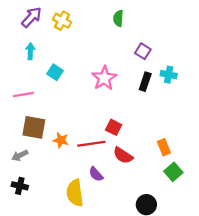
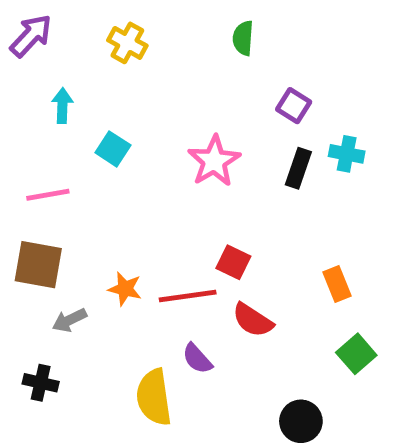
purple arrow: (32, 17) -> (31, 36), moved
brown square: (34, 127) -> (38, 265), moved
orange rectangle: (164, 147) -> (337, 284), moved
gray arrow: (20, 155) -> (70, 320), moved

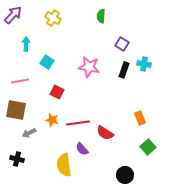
pink star: (214, 161) -> (89, 67), turned -30
red square: (233, 262) -> (57, 92), moved

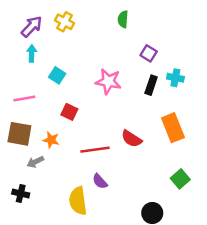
purple arrow: (13, 15) -> (32, 27), moved
orange rectangle: (140, 118) -> (173, 128), moved, size x1.6
orange star: (52, 120) -> (51, 140), moved
red semicircle: (105, 133) -> (132, 139), moved

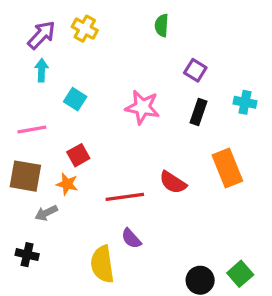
cyan cross: (175, 78) -> (245, 102), moved
red square: (69, 112) -> (78, 155), moved, turned 35
green square: (180, 179) -> (240, 274), moved

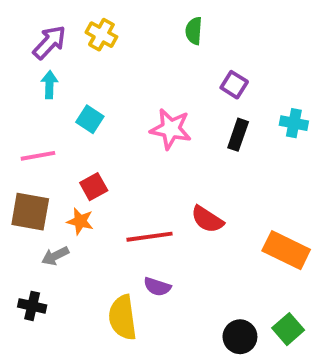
orange rectangle: (227, 168) -> (286, 250), moved, turned -42
purple semicircle: (131, 239) -> (157, 287), turned -30

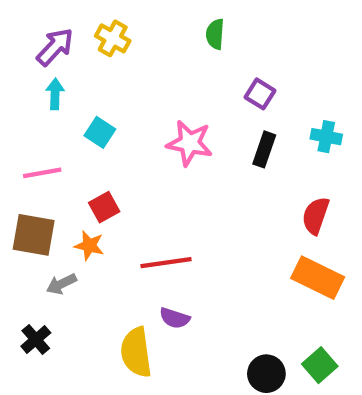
red semicircle: (207, 219) -> (316, 216), moved, turned 76
black cross: (32, 306) -> (36, 339), turned 36

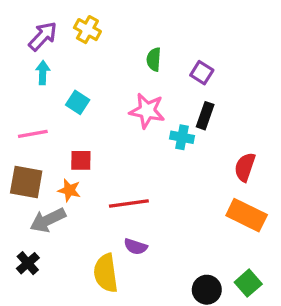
green semicircle: (215, 34) -> (154, 59), moved
cyan cross: (326, 137) -> (182, 137), moved
red square: (104, 207) -> (81, 160), turned 30
gray arrow: (61, 284) -> (48, 220), size x1.5

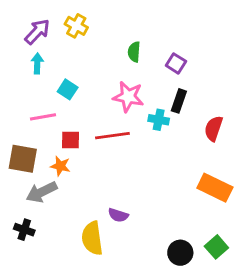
pink line: (33, 134) -> (43, 117), moved
red semicircle: (245, 167) -> (214, 128), moved
red line: (129, 204) -> (112, 136), moved
black cross: (28, 263) -> (24, 230), turned -30

